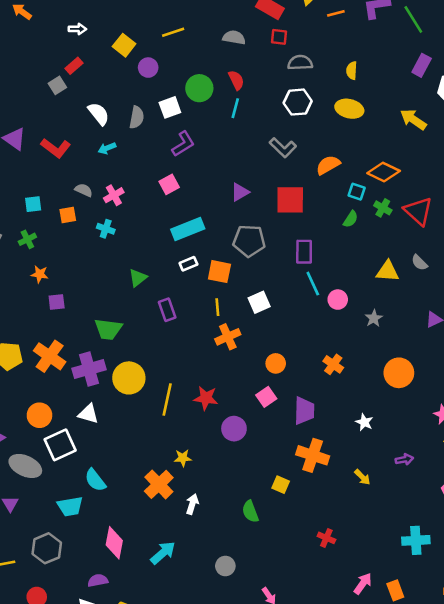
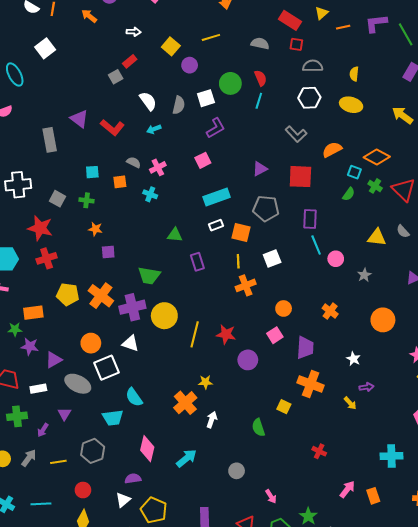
green cross: (27, 239) -> (87, 200), turned 32
green triangle: (138, 278) -> (175, 235), turned 42
purple arrow: (404, 459) -> (366, 387), moved

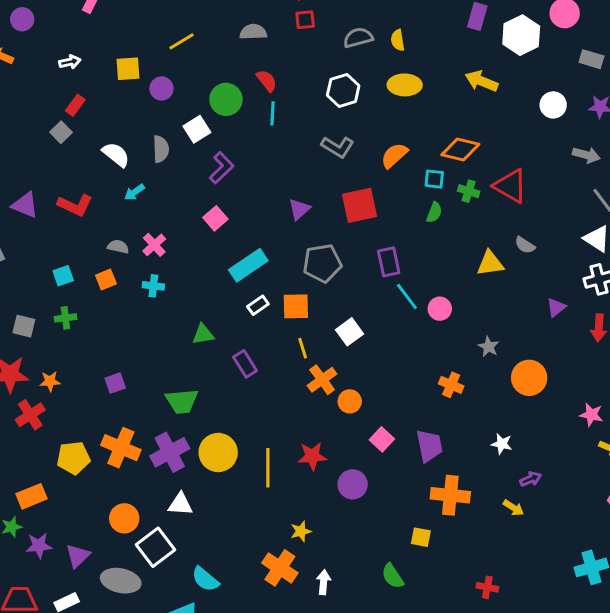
yellow square: (171, 46) -> (128, 69), turned -30
gray semicircle: (313, 66) -> (358, 38), moved
orange star: (95, 229) -> (50, 381), moved
gray star: (364, 275) -> (489, 347), moved
orange circle: (284, 308) -> (350, 401), moved

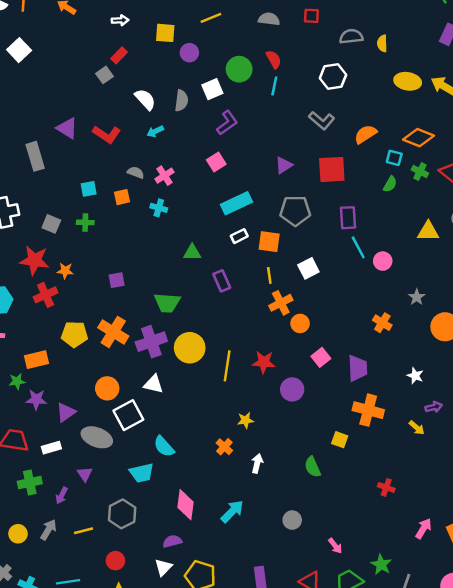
yellow ellipse: (405, 85) -> (408, 81), moved
orange cross: (280, 568) -> (224, 447), size x0.6

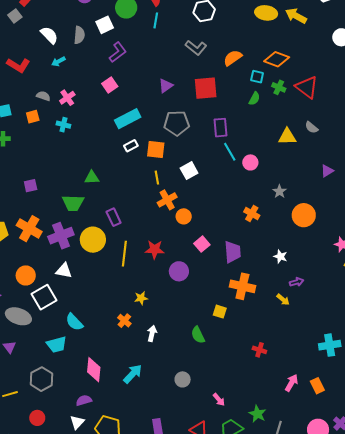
green triangle: (192, 252) -> (92, 178), moved
purple rectangle: (222, 281) -> (114, 217), moved

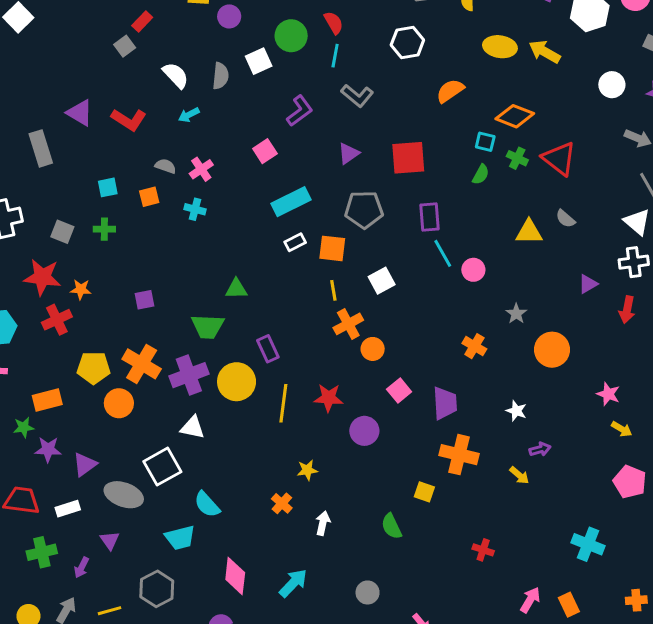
gray L-shape: (196, 48) -> (357, 96), moved
purple L-shape: (118, 52) -> (300, 111), moved
orange semicircle: (233, 58) -> (450, 91), moved
orange circle: (26, 275) -> (119, 403), moved
cyan cross: (330, 345) -> (588, 544), turned 30

